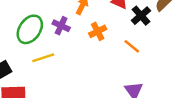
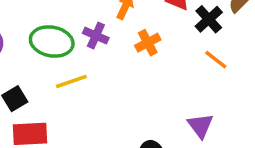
green ellipse: (30, 29) -> (52, 42), turned 68
orange line: (132, 46) -> (216, 60), moved

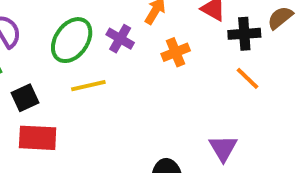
black cross: (209, 19) -> (244, 34), turned 32
green ellipse: (52, 42) -> (72, 40), turned -72

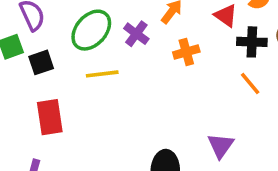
black square: (25, 98) -> (41, 62), moved
red rectangle: (38, 138) -> (50, 117), turned 72

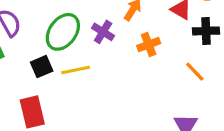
black square: (41, 62) -> (42, 67), moved
orange line: (250, 84) -> (195, 72), moved

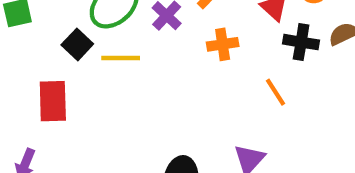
black square: (42, 67) -> (77, 44), turned -35

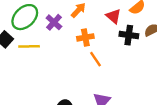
orange line: (276, 92) -> (96, 59), moved

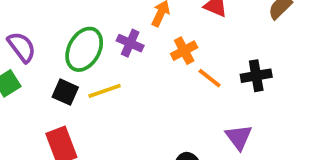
black cross: (129, 35) -> (256, 76), moved

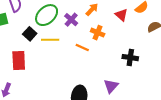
orange cross: (184, 51) -> (98, 33), turned 32
orange line: (210, 78) -> (82, 48), moved, turned -32

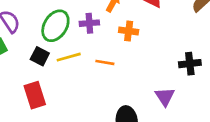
purple cross: (71, 20) -> (89, 23), turned -32
orange line: (82, 48) -> (105, 62), moved
black cross: (130, 58) -> (190, 64), moved

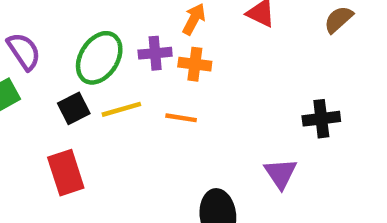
orange cross: (129, 31) -> (195, 64), moved
black square: (40, 56) -> (74, 108), turned 36

